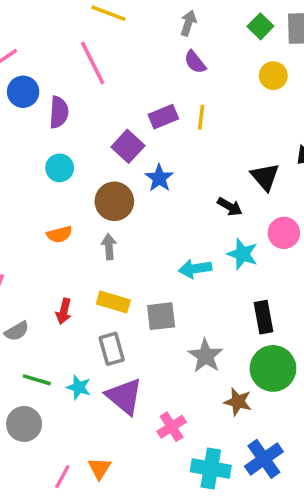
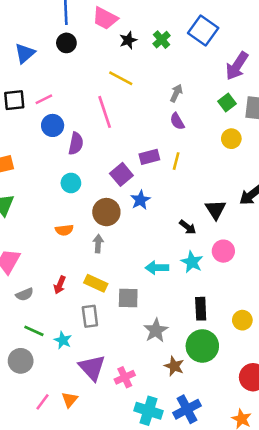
purple triangle: (124, 396) -> (92, 368), moved

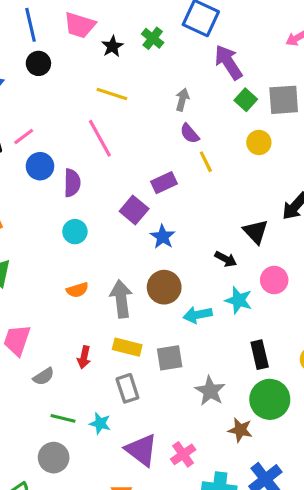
purple arrow: (237, 66) -> (228, 62), moved, turned 124
yellow line: (176, 161) -> (206, 162), moved, turned -30
brown circle: (106, 212) -> (164, 287), moved
gray arrow: (98, 244) -> (121, 299), size x1.6

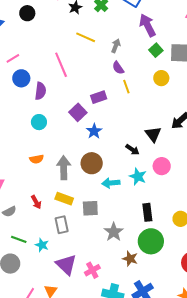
yellow line: (112, 94) -> (86, 37), moved
red arrow: (84, 357) -> (36, 202), turned -48

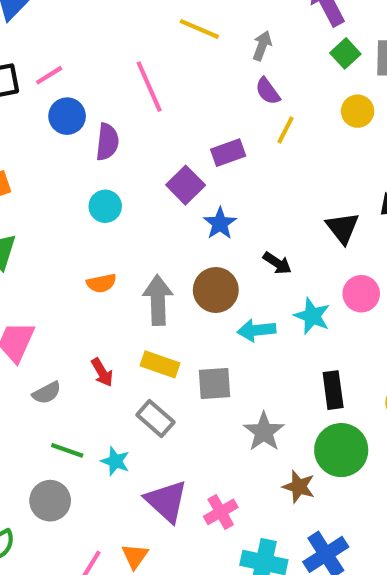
yellow line: (126, 87) -> (285, 130), turned 48
black arrow: (132, 150) -> (277, 263), moved
gray rectangle: (62, 225) -> (155, 419), turned -36

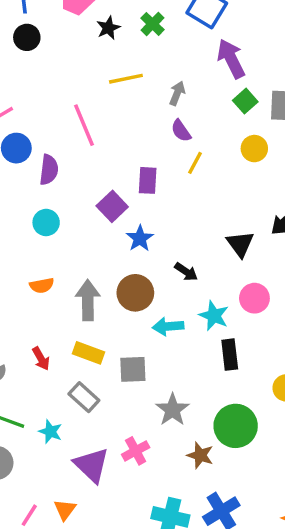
yellow line: (199, 29) -> (126, 79), turned -36
purple rectangle: (228, 153) -> (148, 180), turned -68
black rectangle: (333, 390) -> (230, 355), moved
pink cross: (221, 512) -> (136, 451), moved

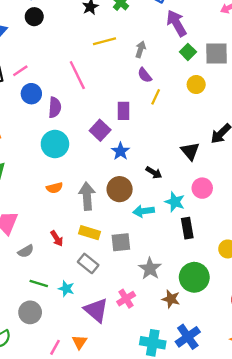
cyan circle: (46, 222) -> (55, 144), size x1.5

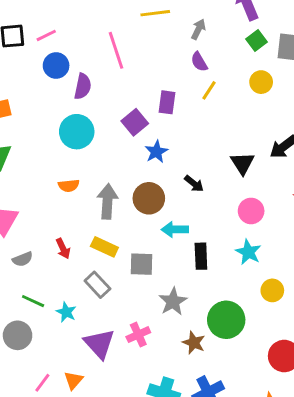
cyan star: (175, 202) -> (248, 252), moved
black rectangle: (187, 228) -> (201, 256), moved

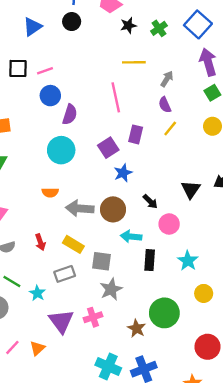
pink line: (116, 50) -> (116, 97), moved
gray arrow: (107, 201) -> (80, 208), turned -96
pink circle: (251, 211) -> (169, 224), moved
gray rectangle: (97, 285) -> (65, 274), turned -72
gray star: (173, 302) -> (111, 289), moved

